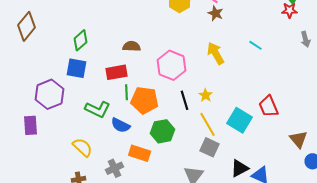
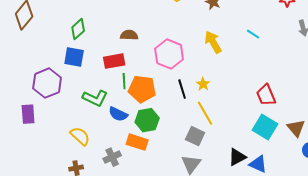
cyan square: (240, 120) -> (265, 127), moved
green hexagon: (163, 131) -> (147, 120), moved
gray square: (210, 147) -> (195, 136), moved

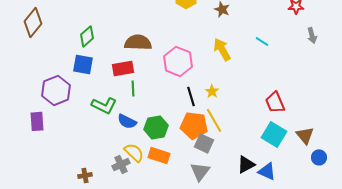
brown semicircle: (129, 35) -> (138, 42), size x1.5
orange pentagon: (142, 89) -> (194, 125), moved
yellow semicircle: (80, 136) -> (134, 152), moved
orange rectangle: (137, 142) -> (159, 155), moved

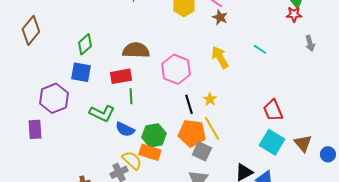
orange rectangle: (159, 155) -> (150, 152), moved
blue circle: (319, 157) -> (328, 154), moved

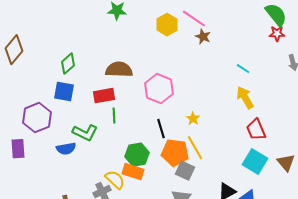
yellow arrow: (220, 57) -> (245, 98), moved
black line: (189, 104) -> (161, 129), moved
blue semicircle: (125, 129) -> (66, 149), moved, turned -36

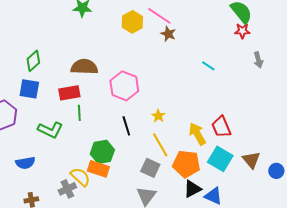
yellow arrow: (245, 98) -> (197, 134), moved
blue semicircle: (66, 149) -> (25, 163), moved
orange pentagon: (175, 153) -> (186, 164), moved

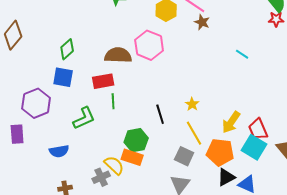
pink hexagon: (124, 86) -> (149, 45), moved
red trapezoid: (221, 127) -> (258, 129), moved
green L-shape: (50, 130) -> (84, 118), turned -50
yellow arrow: (197, 134) -> (231, 122), turned -115

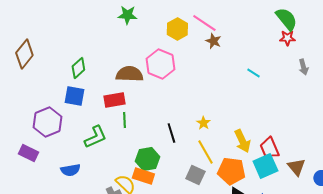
yellow arrow: (231, 122) -> (242, 141), turned -60
purple rectangle: (17, 134) -> (28, 153), turned -60
cyan square: (254, 147) -> (265, 166), turned 35

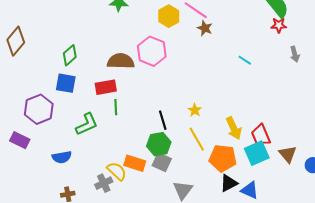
green hexagon: (147, 159) -> (159, 144), moved
gray square: (195, 175) -> (162, 162), moved

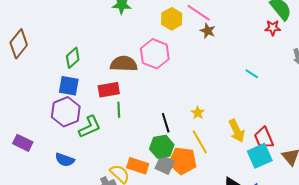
red star: (279, 25) -> (273, 28), moved
cyan line: (245, 60) -> (252, 74), moved
purple hexagon: (39, 109) -> (66, 112), moved
blue semicircle: (62, 157) -> (65, 160), turned 30
orange pentagon: (223, 158) -> (183, 161), moved

